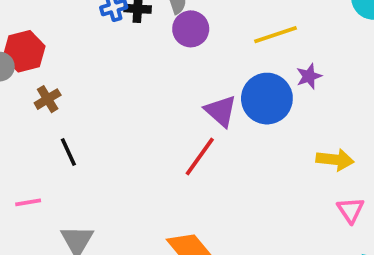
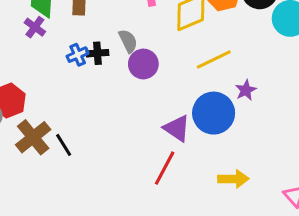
brown cross: (48, 99) -> (33, 137), size x1.6
black line: (68, 152) -> (64, 145), moved
yellow arrow: (335, 160) -> (233, 179), moved

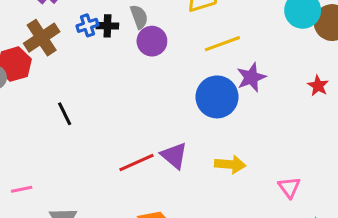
purple star: (246, 90) -> (251, 77), size x1.4
purple triangle: (177, 128) -> (174, 156), moved
brown cross: (33, 137) -> (42, 38), moved
red line: (165, 168) -> (137, 163), moved, turned 32

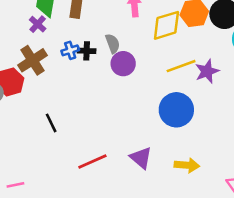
purple star: (251, 77) -> (207, 71), moved
red line: (137, 163) -> (92, 161), moved

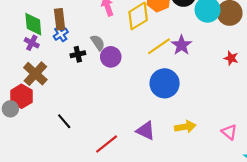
blue cross: (70, 50) -> (61, 34), moved

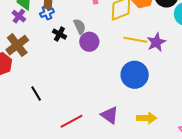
yellow line: (159, 46) -> (135, 40), turned 35
black cross: (78, 54) -> (59, 34), turned 32

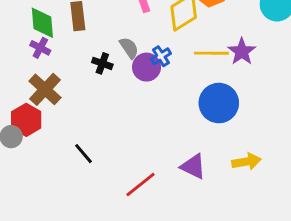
blue cross: (47, 13) -> (161, 56), moved

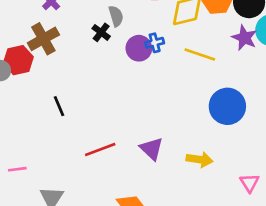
gray semicircle: (129, 48) -> (116, 16), moved
purple star: (242, 52) -> (244, 38), moved, turned -30
blue circle: (219, 103) -> (227, 106), moved

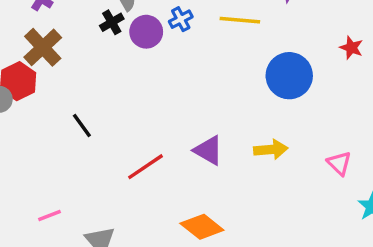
black cross: (101, 32) -> (112, 22), turned 36
purple circle: (139, 48) -> (146, 32), moved

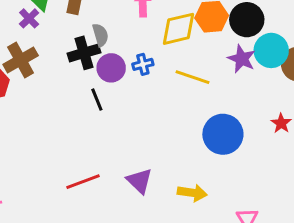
black cross: (112, 22) -> (84, 53), size x1.5
black line: (82, 126) -> (97, 100), moved

